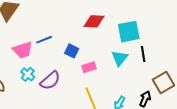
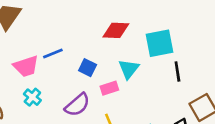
cyan triangle: (120, 58) -> (129, 69), moved
purple semicircle: (50, 81) -> (77, 105), moved

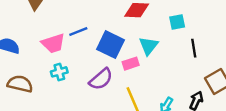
cyan square: (159, 43) -> (177, 22), size x0.6
blue square: (88, 68) -> (110, 45), size x1.6
cyan cross: (32, 97) -> (59, 72), turned 35

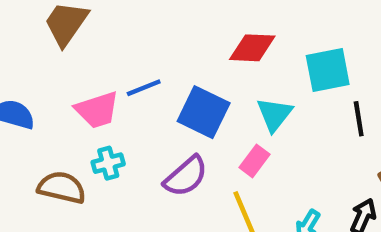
cyan square: (177, 22) -> (328, 70), size x1.5
pink rectangle: (131, 64) -> (255, 161), moved, turned -35
brown semicircle: (20, 84) -> (62, 188), moved

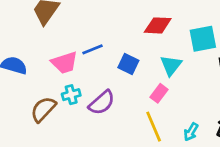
blue square: (204, 112) -> (128, 64), size x0.7
purple semicircle: (186, 176) -> (102, 103), moved
brown semicircle: (62, 188) -> (43, 109), turned -60

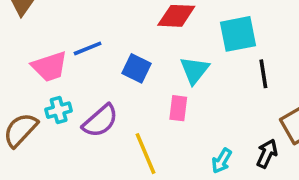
pink rectangle: (159, 93) -> (178, 108), turned -30
yellow line: (154, 127) -> (146, 154), moved

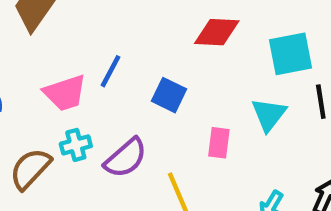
blue line: (88, 48) -> (110, 71), turned -40
cyan triangle: (194, 70) -> (269, 115), moved

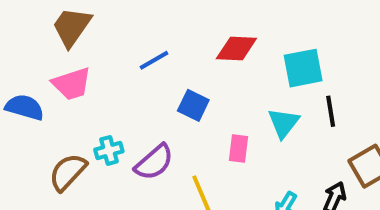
blue line: (110, 71) -> (154, 60), moved, turned 32
pink trapezoid: (65, 93) -> (72, 84), moved

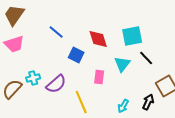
red diamond: (236, 48) -> (98, 39), moved, turned 70
blue line: (154, 60) -> (56, 32), turned 70
black line: (331, 111) -> (146, 58), turned -35

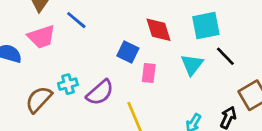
blue line: (56, 32) -> (76, 20), moved
pink rectangle: (99, 77) -> (149, 73), moved

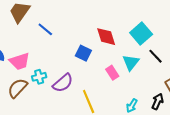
cyan square: (206, 26) -> (141, 34), turned -30
pink trapezoid: (41, 37) -> (20, 61), moved
pink rectangle: (149, 73) -> (112, 73), moved, turned -40

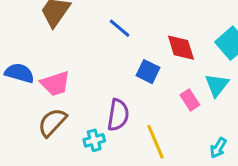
blue line: (45, 29) -> (120, 28), moved
cyan cross: (39, 77) -> (94, 140), moved
purple semicircle: (63, 83) -> (118, 115), turned -40

